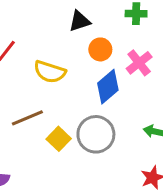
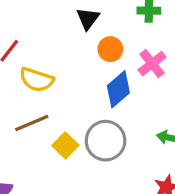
black triangle: (80, 21) -> (88, 19), turned -35
yellow semicircle: (50, 72) -> (36, 80), moved

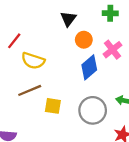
gray circle: (106, 141) -> (93, 110), moved
yellow square: (65, 145) -> (53, 106), turned -35

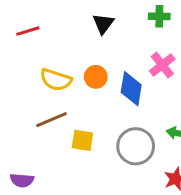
orange circle: (84, 40) -> (96, 77), moved
red line: (14, 41) -> (28, 31), moved, turned 35
blue diamond: (89, 67) -> (131, 89), turned -40

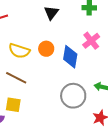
brown line: (51, 120) -> (16, 78), turned 50
yellow square: (82, 140) -> (13, 105), moved

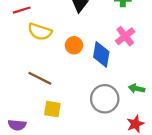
yellow semicircle: (19, 51) -> (40, 32), moved
yellow square: (13, 105) -> (52, 109), moved

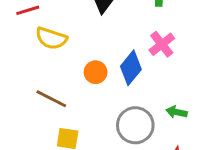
orange circle: (74, 45) -> (96, 72), moved
blue diamond: (101, 54) -> (131, 68), turned 30

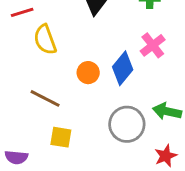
yellow semicircle: (51, 38) -> (45, 40), turned 52
green arrow: (177, 112) -> (167, 111), size x1.4

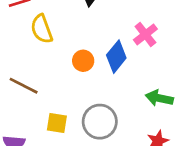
brown line: (45, 98) -> (24, 86), moved
gray circle: (127, 124) -> (100, 122), moved

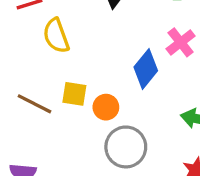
orange circle: (83, 61) -> (106, 107), moved
yellow square: (57, 123) -> (74, 94), moved

